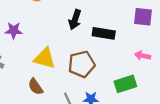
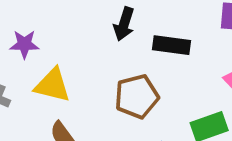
yellow triangle: (45, 58) -> (52, 85), moved

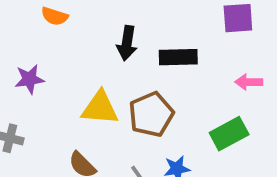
yellow triangle: (52, 85) -> (100, 108), moved

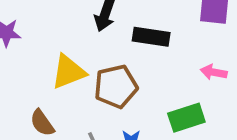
yellow triangle: (100, 108) -> (68, 72), turned -36

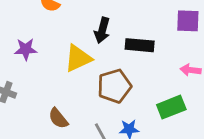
yellow triangle: (68, 72) -> (78, 58), moved

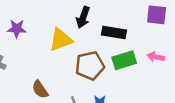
green rectangle: (171, 107) -> (124, 60), moved

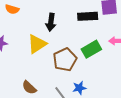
black rectangle: (114, 32) -> (88, 16), moved

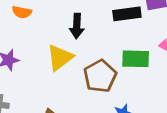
green rectangle: (91, 49) -> (136, 59), turned 36

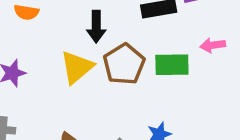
brown pentagon: (100, 76) -> (124, 64), moved

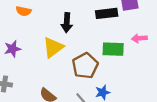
brown pentagon: (124, 64) -> (85, 66), moved

